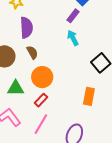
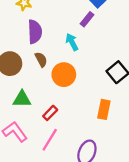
cyan arrow: (73, 38) -> (72, 42), moved
orange circle: (42, 77) -> (64, 75), moved

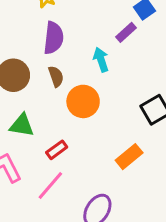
orange rectangle: (104, 109) -> (129, 157), turned 30

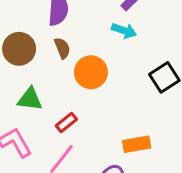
cyan arrow: (101, 60) -> (124, 31), moved, turned 130
orange rectangle: (129, 157) -> (137, 144), moved, turned 32

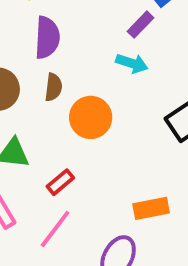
brown semicircle: (62, 48) -> (53, 87), turned 30

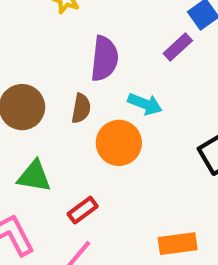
purple semicircle: (47, 38) -> (104, 59), moved
cyan arrow: (132, 63) -> (145, 104), moved

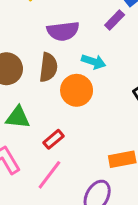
purple semicircle: (104, 59) -> (63, 31), turned 80
brown semicircle: (81, 108) -> (48, 67), size x1.4

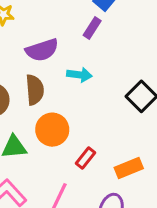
orange circle: (77, 90) -> (52, 130), moved
red rectangle: (54, 139) -> (85, 158), moved

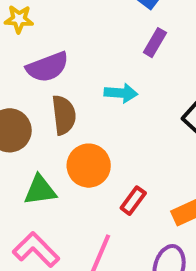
purple rectangle: (92, 28) -> (155, 43), moved
purple semicircle: (42, 50) -> (47, 67), moved

